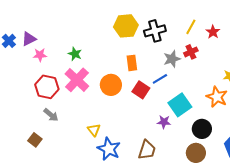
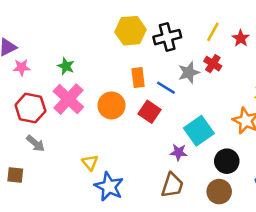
red cross: (191, 52) -> (213, 64), turned -32
blue line: (160, 79) -> (166, 88), moved, turned 63
brown square: (35, 140) -> (15, 175), turned -32
brown trapezoid: (147, 150) -> (172, 185), moved

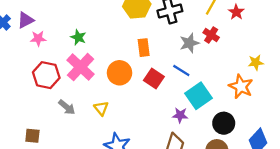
blue line: (166, 88) -> (181, 70), moved
gray arrow: (35, 143) -> (67, 107), moved
yellow triangle: (90, 162) -> (101, 108), moved

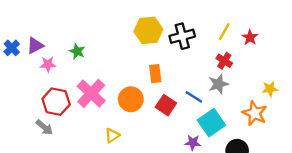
green star: (78, 37) -> (77, 51), moved
gray star: (189, 43) -> (218, 84), moved
gray arrow: (67, 107) -> (44, 127), moved
yellow triangle: (101, 108) -> (112, 135), turned 35

